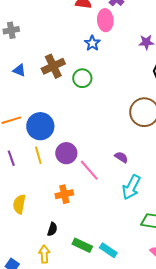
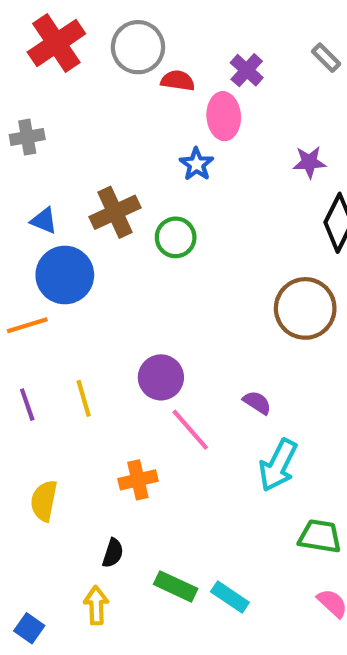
blue circle: (40, 126) -> (65, 275), moved
purple circle: (66, 153) -> (161, 377), moved

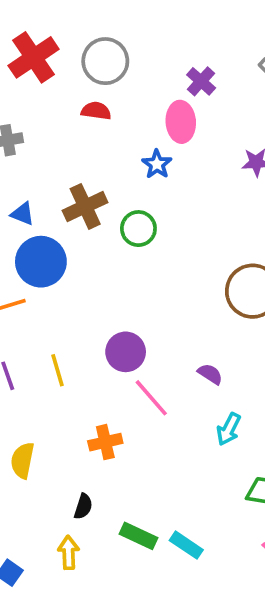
red semicircle: (178, 81) -> (96, 111), moved
cyan arrow: (278, 465) -> (229, 429), size x0.7

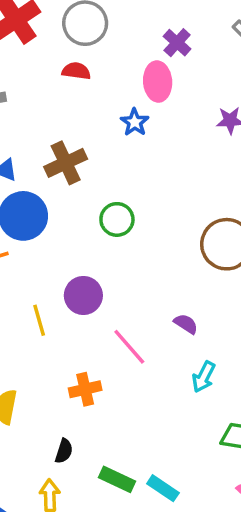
green circle: (138, 229) -> (117, 219), moved
purple circle: (126, 352) -> (83, 295), moved

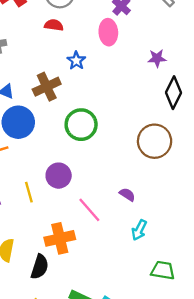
blue star: (135, 122) -> (76, 61), moved
green circle: (117, 219) -> (81, 125), size x1.4
orange cross: (85, 389) -> (60, 238), size x1.4
black semicircle: (64, 451) -> (40, 267), moved, size x1.5

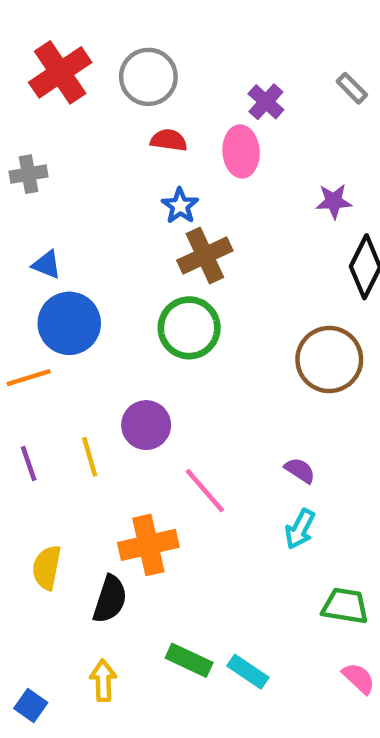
red semicircle: (54, 25) -> (169, 140), moved
brown cross: (47, 87) -> (205, 255), moved
purple semicircle: (127, 195) -> (300, 470), moved

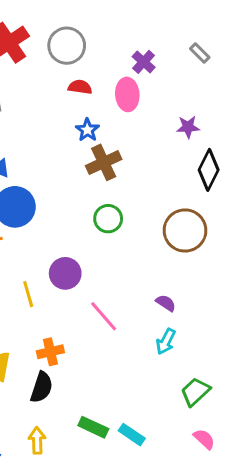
green circle: (189, 328) -> (108, 219), moved, size x0.7
orange cross: (148, 545) -> (50, 352), moved, size x0.7
green trapezoid: (345, 606) -> (195, 392), turned -52

